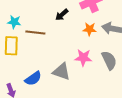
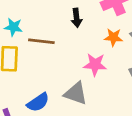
black arrow: (62, 15) -> (76, 18), turned -56
pink star: (83, 58) -> (95, 65), moved

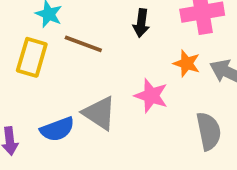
gray triangle: (76, 93) -> (99, 113), moved

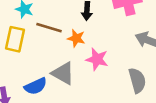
orange star: (187, 63) -> (76, 38), moved

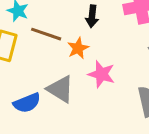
orange star: (76, 38) -> (78, 48), turned 30

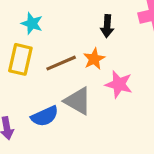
brown line: (46, 34) -> (61, 63), moved, turned -40

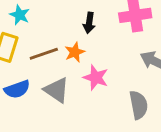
blue semicircle: (45, 116) -> (17, 89), moved

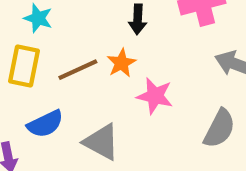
gray triangle: (57, 90) -> (101, 142), moved
gray semicircle: (139, 105) -> (219, 129), turned 44

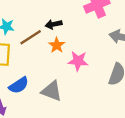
black arrow: (138, 19) -> (54, 24), moved, turned 84
brown line: (78, 70) -> (31, 37), moved

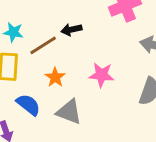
orange star: (57, 45) -> (55, 77), moved
blue semicircle: (19, 85) -> (28, 105), turned -108

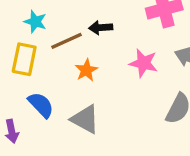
pink star: (102, 75) -> (143, 63), moved
orange star: (55, 77) -> (86, 70), moved

